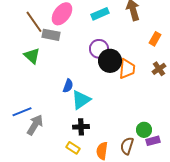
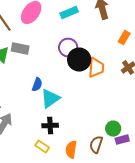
gray rectangle: (51, 35) -> (20, 49), moved

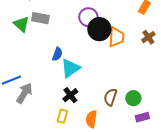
black cross: (50, 126) -> (70, 95), turned -35
purple rectangle: (122, 140) -> (142, 117), moved
brown semicircle: (96, 145) -> (110, 97), moved
yellow rectangle: (42, 147) -> (62, 116), turned 72

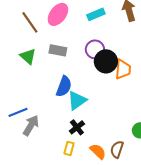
gray rectangle: (40, 18) -> (58, 50), moved
blue semicircle: (57, 54) -> (64, 86), size x1.5
brown semicircle: (110, 97) -> (117, 149), moved
orange semicircle: (91, 119) -> (98, 151), turned 126

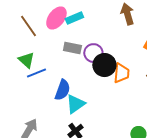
cyan rectangle: (96, 14) -> (74, 18), moved
gray rectangle: (58, 50) -> (72, 48), moved
blue line: (18, 112) -> (36, 73), moved

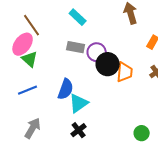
pink ellipse: (56, 18) -> (23, 44), moved
cyan rectangle: (74, 18) -> (78, 17), turned 66
blue line: (36, 73) -> (28, 90), moved

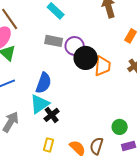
cyan triangle: (79, 103) -> (40, 104), moved
black cross: (79, 130) -> (52, 115), moved

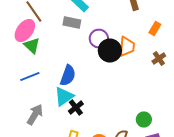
gray rectangle: (54, 41) -> (72, 22), moved
orange trapezoid: (103, 66) -> (127, 46), moved

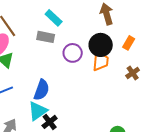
black circle: (110, 50) -> (101, 45), moved

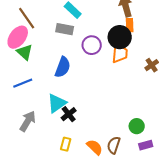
orange rectangle: (129, 43) -> (130, 25), moved, turned -32
blue semicircle: (42, 90) -> (63, 67), moved

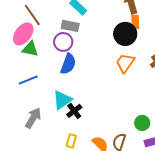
purple circle: (92, 45) -> (63, 42), moved
green triangle: (25, 52) -> (30, 49), turned -30
orange trapezoid: (120, 53) -> (125, 63), moved, turned -150

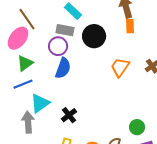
black circle: (125, 34) -> (94, 36), moved
green triangle: (30, 49) -> (25, 63), moved, turned -48
cyan triangle: (62, 100) -> (40, 103), moved
gray arrow: (33, 118) -> (28, 122), turned -35

